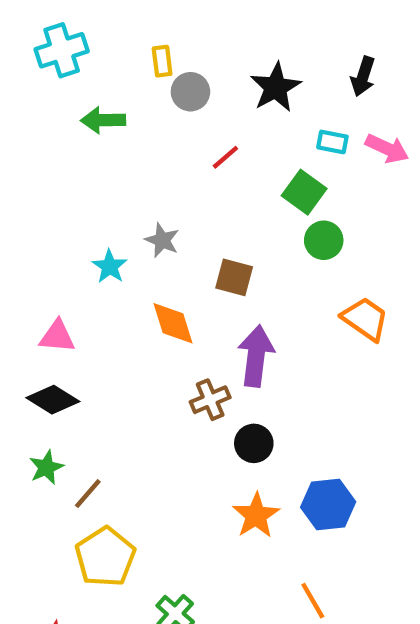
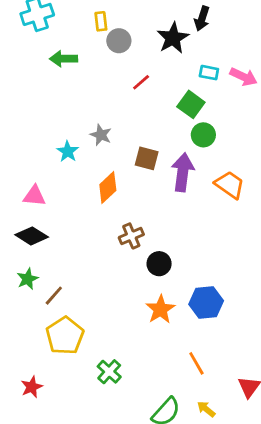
black arrow: (363, 76) -> (202, 19), moved
orange diamond: (173, 323) -> (108, 188), turned 64
purple arrow: (256, 356) -> (183, 172), moved

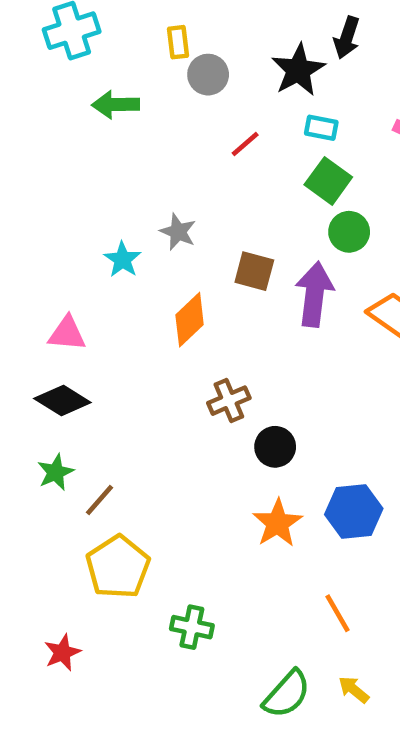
cyan rectangle: (209, 73) -> (321, 128), moved
green cross: (109, 372) -> (192, 627), turned -30

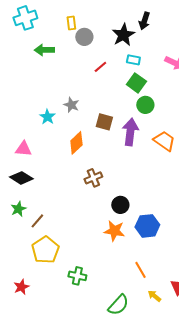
black circle: (275, 447) -> (120, 205), moved
orange star: (277, 523) -> (114, 231), turned -30
yellow arrow: (354, 690) -> (154, 296), moved

